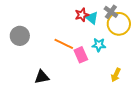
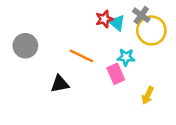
pink rectangle: (81, 55) -> (116, 74), moved
black triangle: (42, 77) -> (60, 84), moved

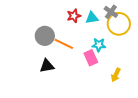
red star: (104, 19) -> (74, 16), moved
cyan triangle: (117, 23) -> (92, 18), turned -48
gray circle: (25, 46) -> (45, 36), moved

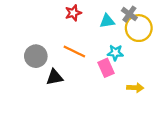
red star: (74, 16) -> (73, 13), moved
gray circle: (45, 36) -> (36, 56), moved
yellow arrow: (116, 75) -> (135, 88), turned -112

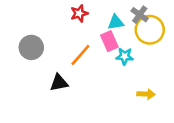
orange line: (74, 51) -> (80, 55), turned -75
gray circle: (36, 56) -> (31, 47), moved
pink rectangle: (106, 68) -> (109, 41), moved

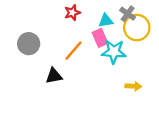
cyan star: (125, 56) -> (114, 52), size x1.5

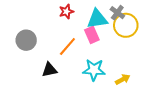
cyan triangle: (106, 21) -> (97, 19), size x1.5
cyan star: (114, 52) -> (94, 70), moved
yellow arrow: (133, 86) -> (123, 79), turned -32

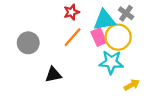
yellow circle: (126, 25) -> (118, 37), moved
orange line: (67, 47) -> (73, 37), moved
cyan star: (94, 70) -> (111, 62), moved

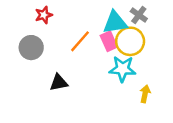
red star: (71, 12) -> (44, 15), moved
yellow arrow: (132, 85) -> (145, 94), turned -49

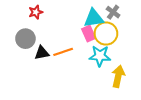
orange line: (80, 41) -> (63, 52), moved, turned 30
black triangle: (59, 83) -> (42, 53), moved
yellow arrow: (145, 94) -> (118, 76), size x1.5

